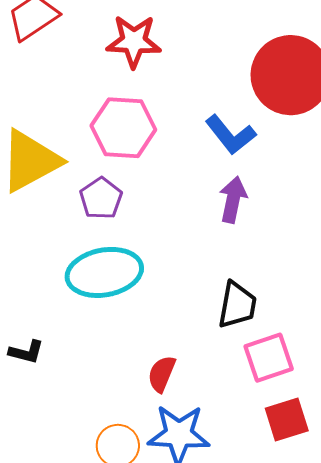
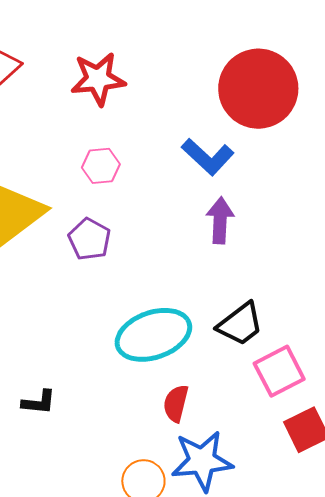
pink hexagon: (123, 128) -> (101, 166), size x0.6
cyan ellipse: (104, 272) -> (153, 335), moved
black trapezoid: (237, 305) -> (240, 324), turned 51

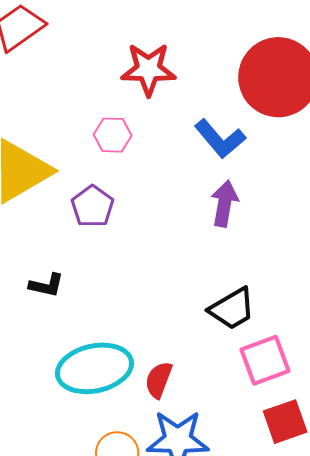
red star: (98, 79) -> (148, 69), moved
cyan ellipse: (153, 335) -> (94, 368), moved
black L-shape: (39, 402) -> (46, 285), moved

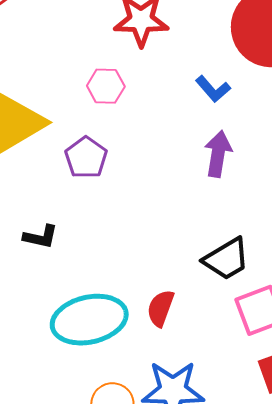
blue L-shape: (220, 139) -> (213, 89), size x0.7
red semicircle: (159, 380) -> (161, 308), moved

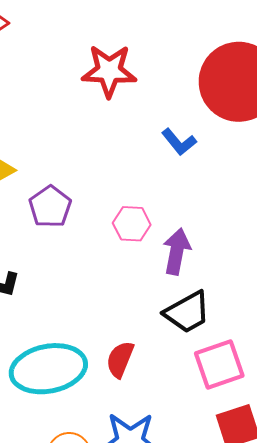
pink hexagon: (106, 86) -> (132, 224), moved
purple arrow: (218, 154) -> (177, 251), moved

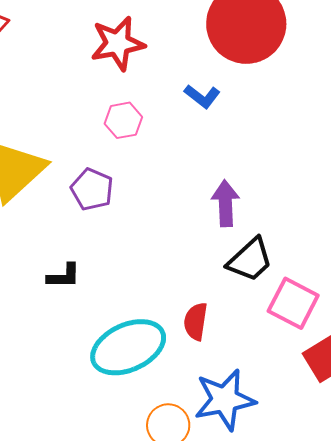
pink hexagon: (132, 224) -> (123, 120), moved
pink square: (219, 364) -> (293, 303), turned -30

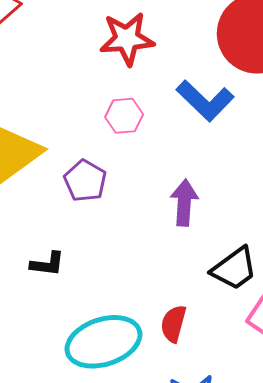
blue L-shape: (202, 96) -> (205, 101), size x1.6
purple arrow: (225, 203) -> (184, 203), moved

